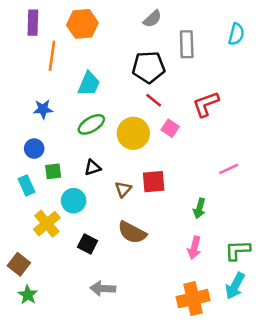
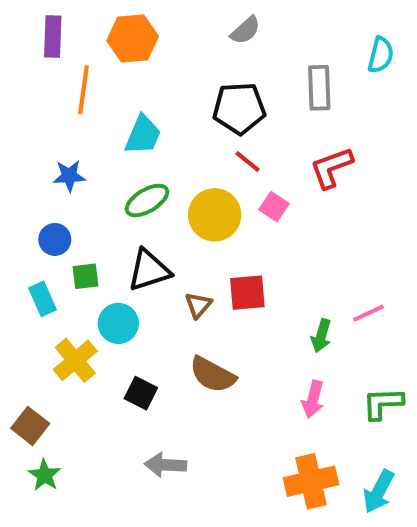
gray rectangle: (187, 44) -> (319, 88), moved
black triangle: (93, 168) -> (149, 270), size x1.6
pink line: (229, 169) -> (368, 313), moved
cyan arrow: (235, 286) -> (379, 492), moved

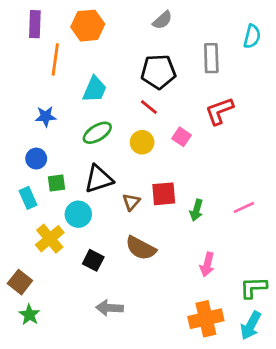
red line: (247, 162) -> (149, 107), moved
yellow circle: (215, 215) -> (142, 142), size x0.7
green arrow: (321, 336) -> (196, 210), moved
green L-shape: (383, 403) -> (253, 288), moved

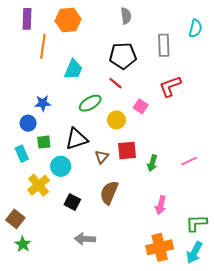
gray semicircle: (162, 20) -> (126, 16), turned -56
blue star: (46, 116) -> (43, 103), moved
green ellipse: (97, 133) -> (90, 103), moved
yellow circle: (142, 142) -> (116, 120), moved
brown semicircle: (141, 248) -> (109, 193), turned 85

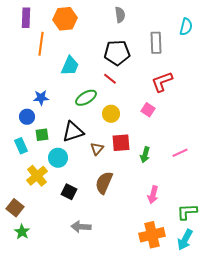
pink square: (141, 106) -> (148, 110), moved

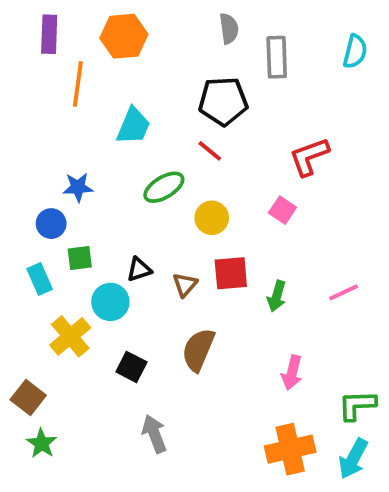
gray rectangle: (156, 43) -> (277, 57), moved
black triangle: (73, 132) -> (139, 269), moved, size x0.6
gray arrow: (81, 227) -> (154, 434), turned 66

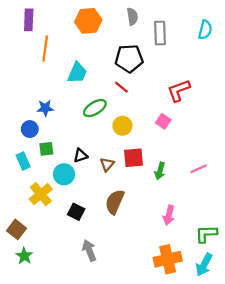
orange hexagon: (124, 36) -> (88, 21), moved

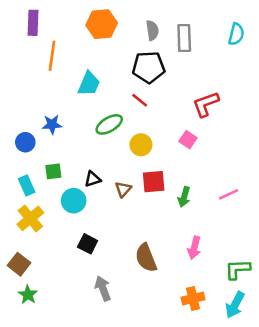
gray semicircle: (132, 17) -> (152, 30), moved
blue circle: (30, 129) -> (25, 142), moved
yellow cross: (41, 194) -> (30, 218), moved
brown semicircle: (115, 202) -> (146, 258), moved, turned -45
orange cross: (168, 259) -> (193, 299), size x0.7

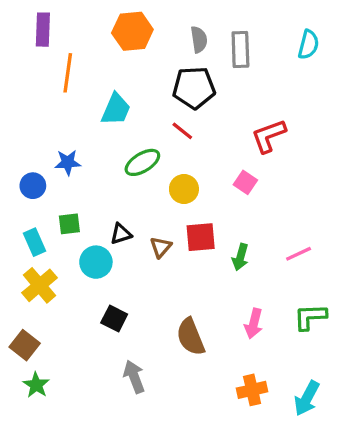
green L-shape: (238, 269) -> (310, 317), moved

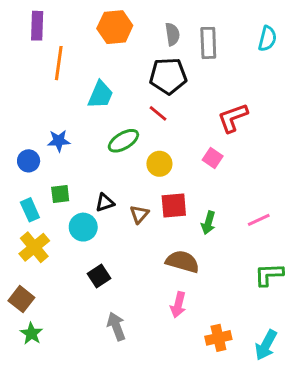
black square: (114, 319) -> (99, 276), turned 30
pink arrow: (254, 324) -> (178, 305), moved
brown semicircle: (191, 337) -> (182, 262), moved, turned 128

